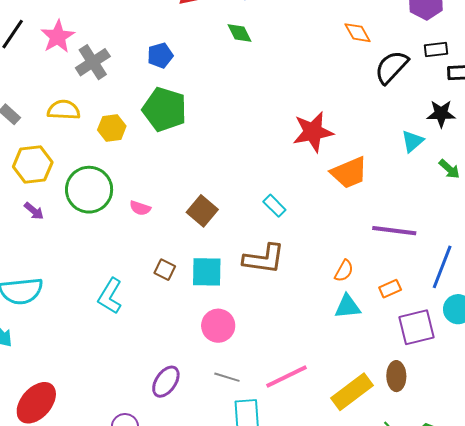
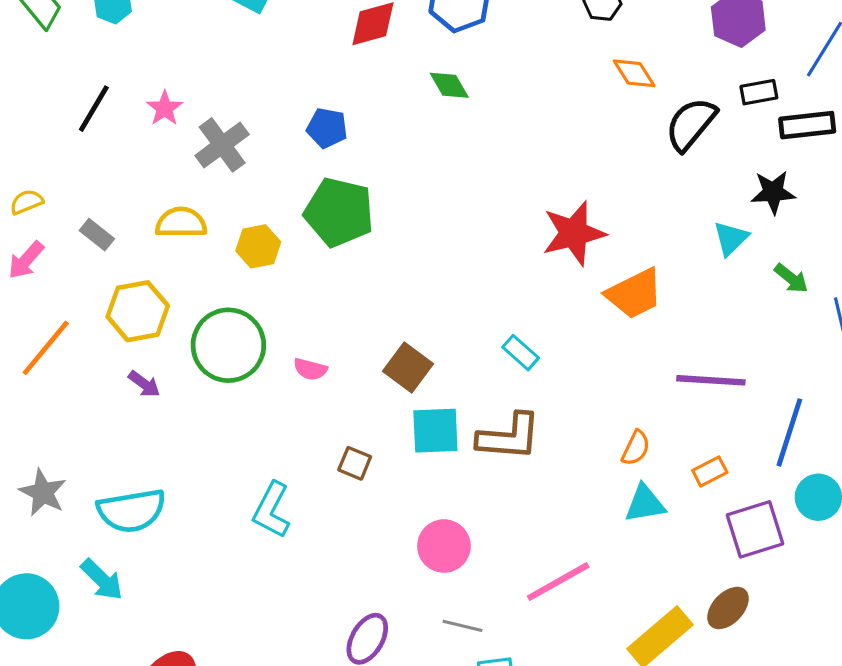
pink star: (58, 37) -> (165, 108), size x0.7
blue pentagon: (160, 55) -> (327, 128), turned 30
cyan square: (207, 272) -> (435, 431), moved
pink line: (286, 376) -> (558, 582), moved
brown ellipse: (396, 376) -> (728, 608), turned 48

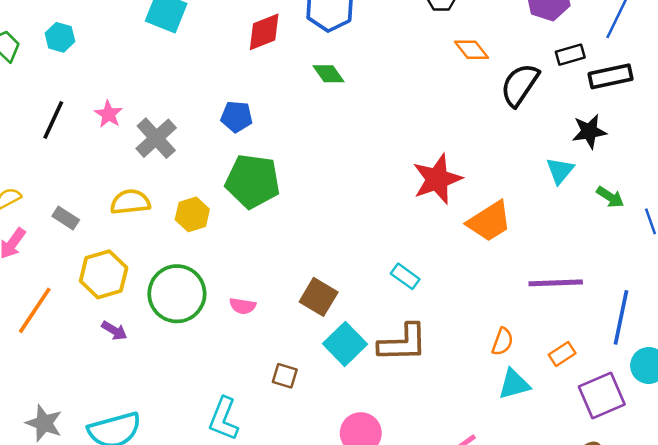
cyan square: (435, 431) -> (345, 344), turned -36

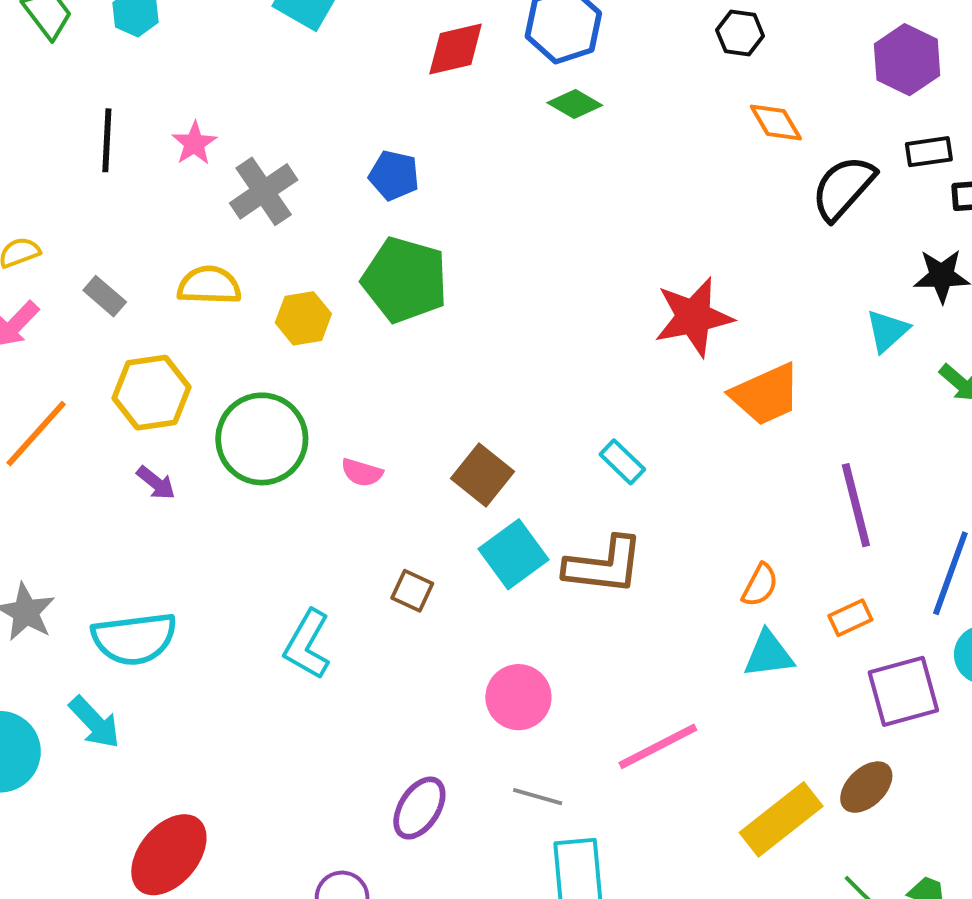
green diamond: (328, 74) -> (575, 104), moved, turned -32
black line: (53, 120) -> (107, 140), turned -30
purple line: (556, 283) -> (856, 505), turned 70

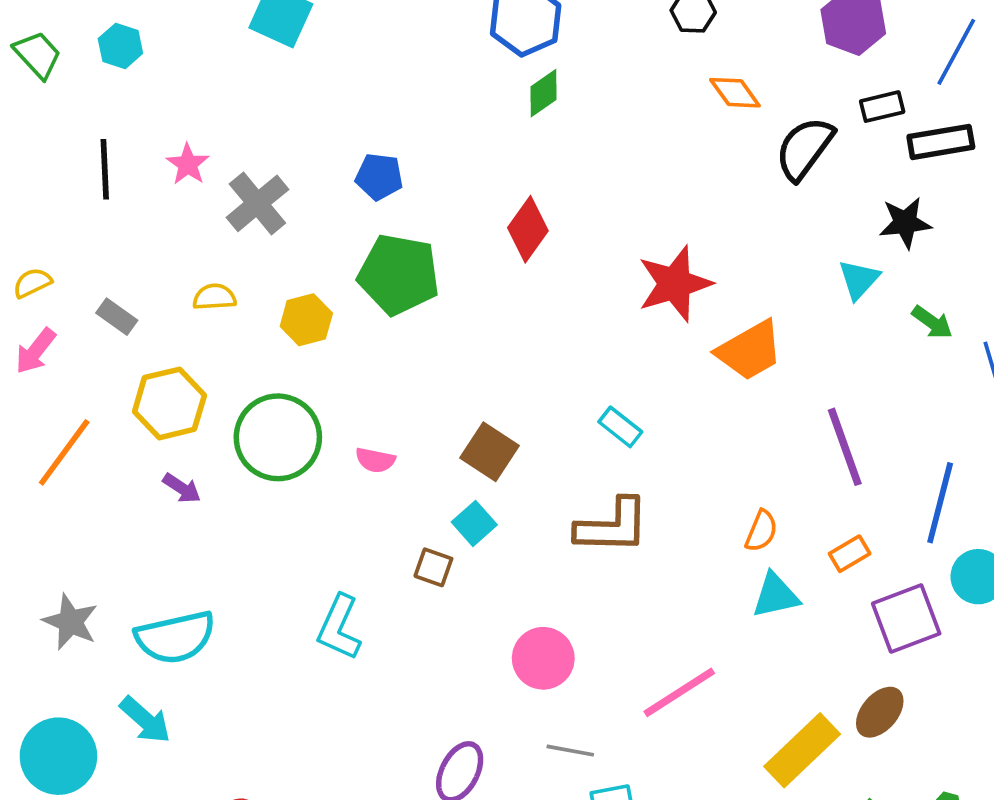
red diamond: (456, 49) -> (528, 229), moved, turned -36
green diamond: (575, 104) -> (544, 93), turned -60
yellow semicircle: (209, 285) -> (214, 297), size x0.7
cyan square: (513, 554) -> (474, 523), moved, size x0.7

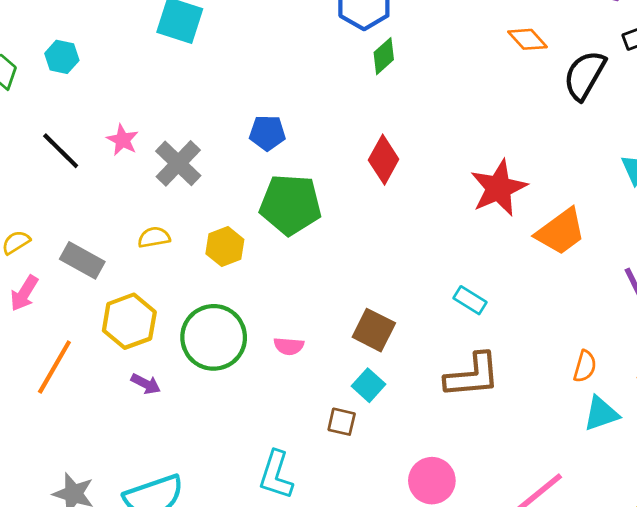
black line: (105, 169) -> (61, 151), turned -36
gray rectangle: (117, 317) -> (82, 260), size x1.4

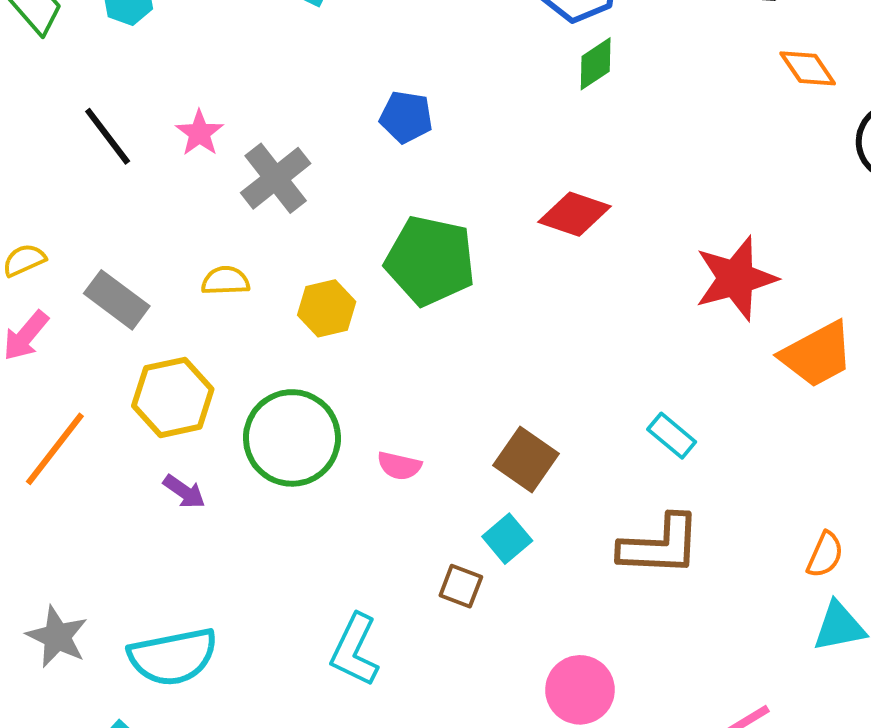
blue pentagon: (267, 133) -> (406, 117), moved
red diamond: (384, 160) -> (575, 214), turned 72

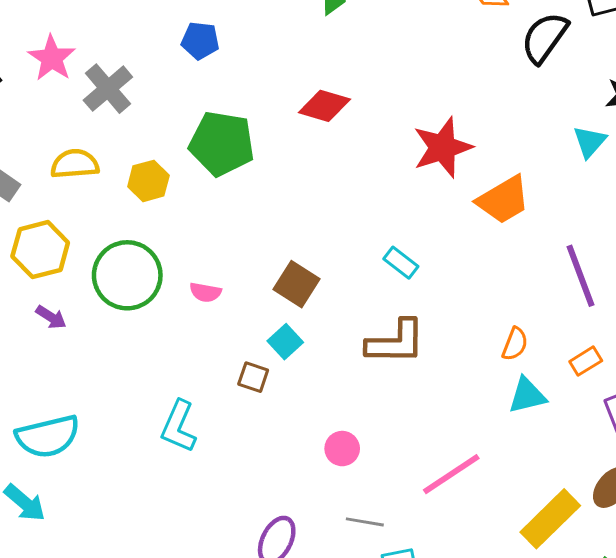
pink star: (200, 133) -> (52, 58), size x1.4
yellow semicircle: (225, 281) -> (75, 164), size x1.4
pink circle: (580, 690) -> (342, 449), size x0.7

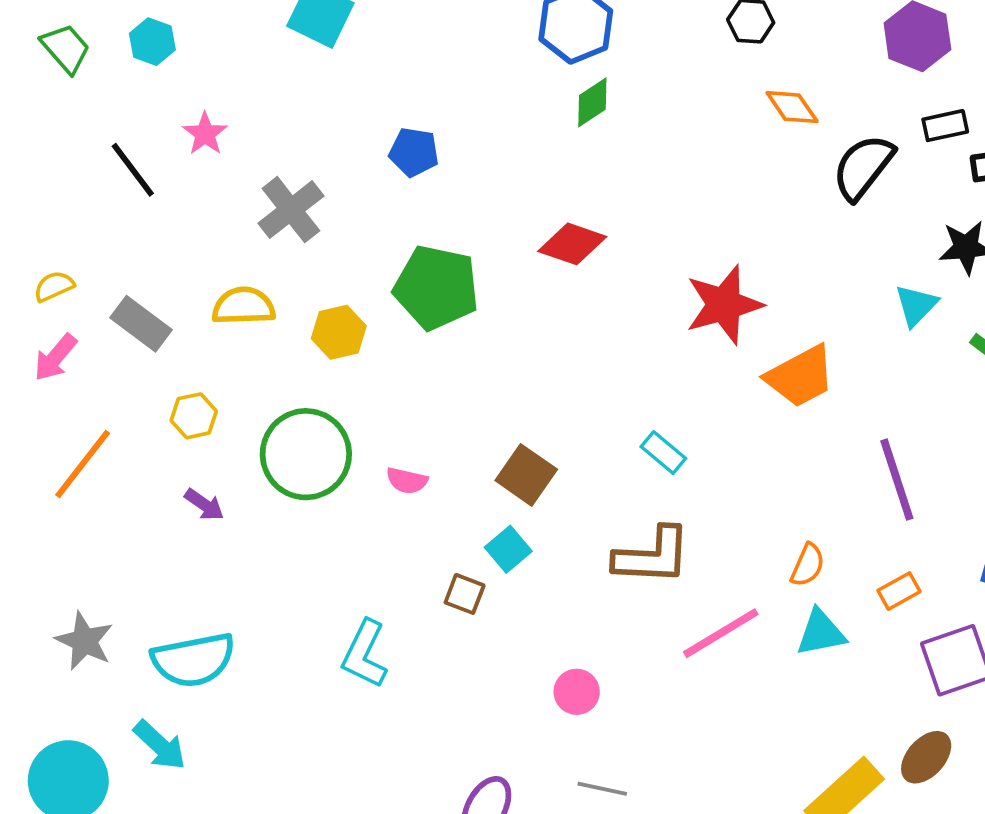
pink star: (52, 58) -> (205, 134), moved, size x0.7
yellow hexagon: (40, 250) -> (194, 416), size x0.6
pink line: (451, 474) -> (721, 633), moved

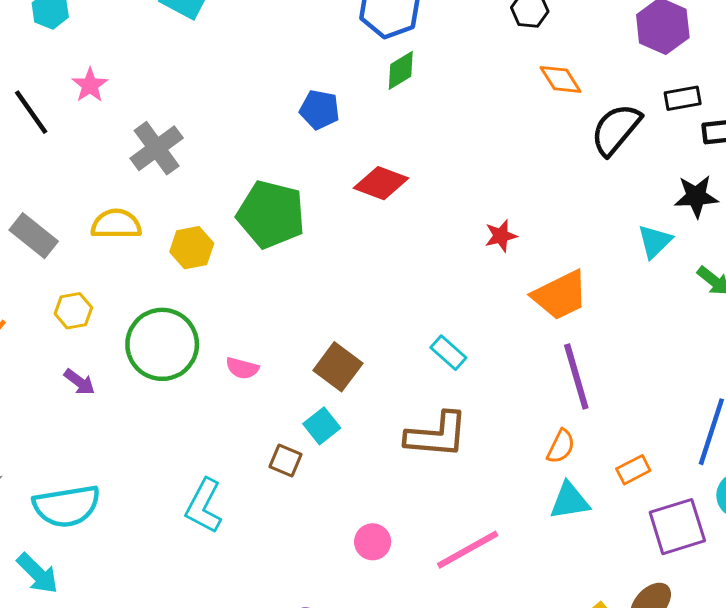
blue pentagon: (414, 152) -> (320, 110), moved
red star: (724, 305) -> (501, 236), size x0.5
purple line: (897, 480) -> (576, 376), moved
pink line: (721, 633) -> (468, 550), moved

